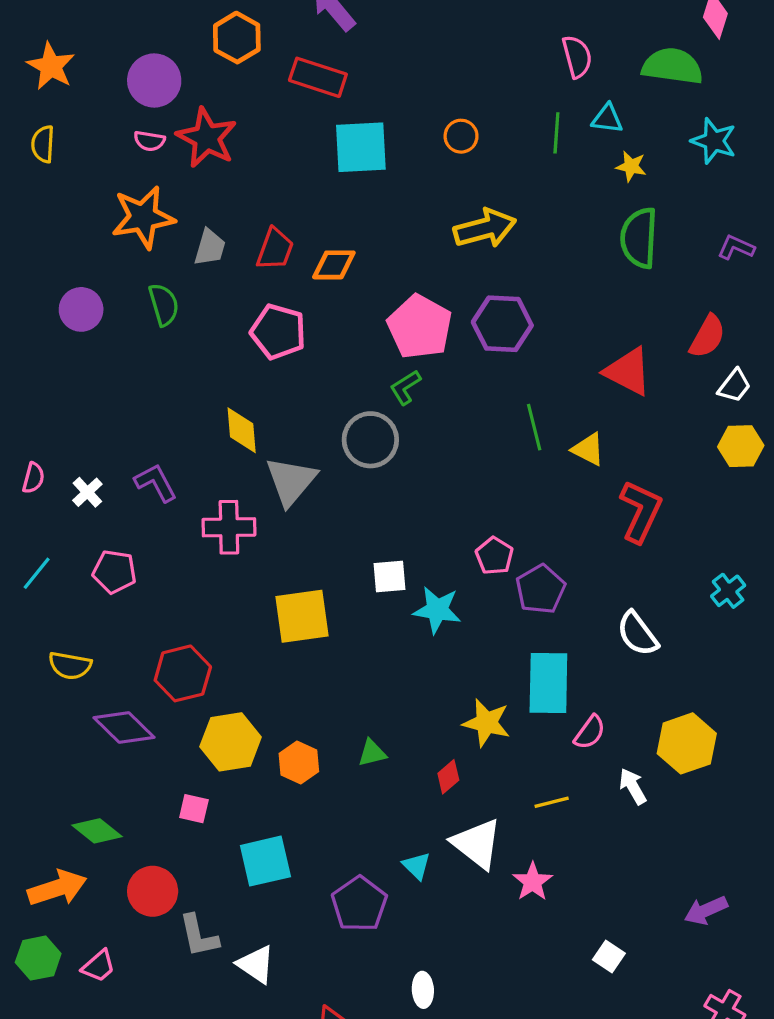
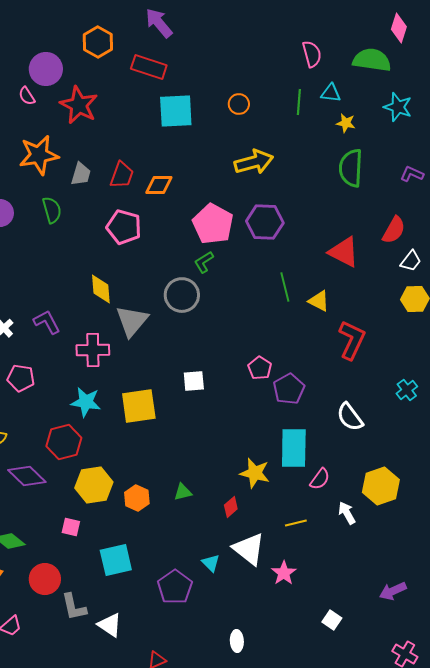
pink semicircle: (149, 141) -> (27, 96), moved, turned 48
cyan star: (437, 610) -> (86, 402), moved
white ellipse: (423, 990) -> (237, 641), moved

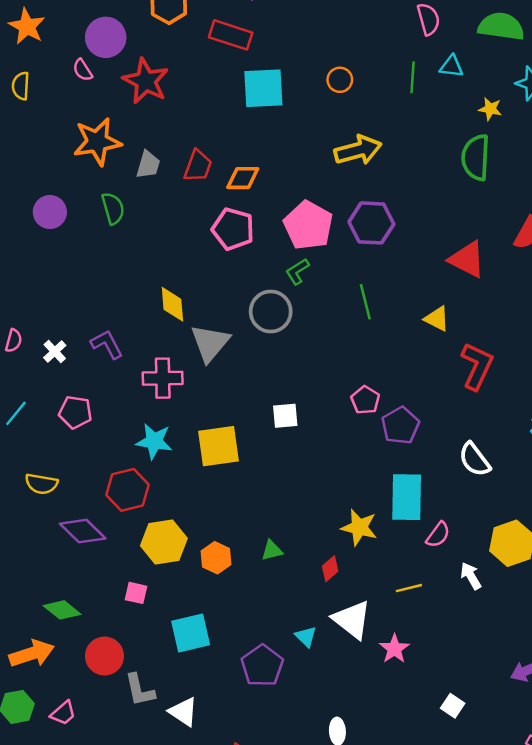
yellow star: (346, 123) -> (490, 109), moved
pink pentagon: (124, 227) -> (233, 229), moved
green line: (285, 287) -> (365, 302), moved

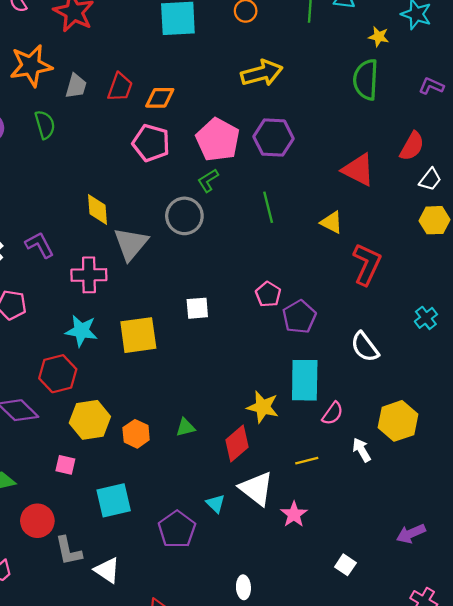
red diamond: (330, 569) -> (237, 443), size x1.6

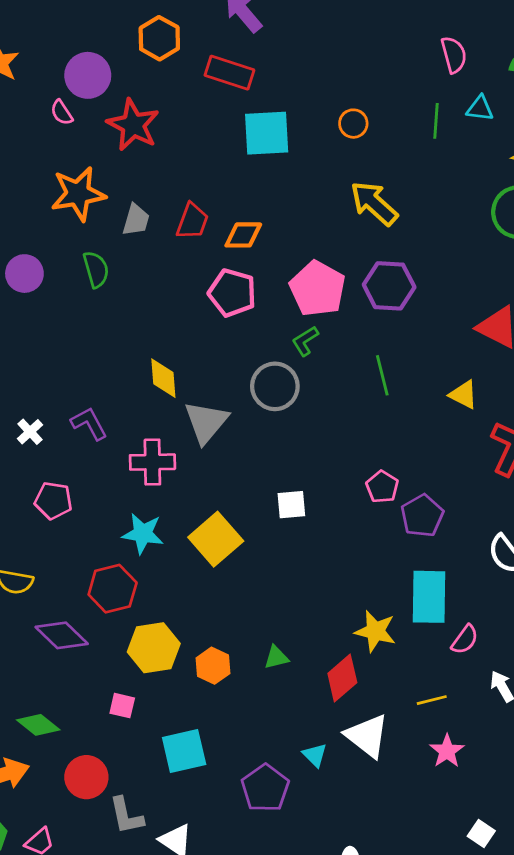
yellow arrow: (262, 73) -> (374, 203), turned -123
yellow square: (138, 335) -> (216, 539), turned -33
pink star: (294, 514) -> (447, 751), moved

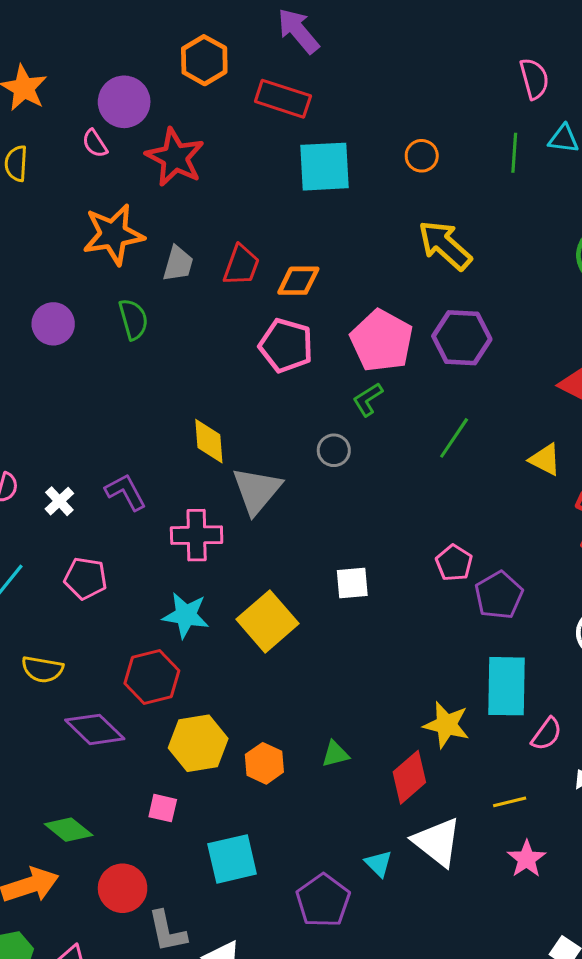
green line: (382, 375) -> (454, 438), turned 48
gray circle: (275, 386) -> (334, 450), size x0.6

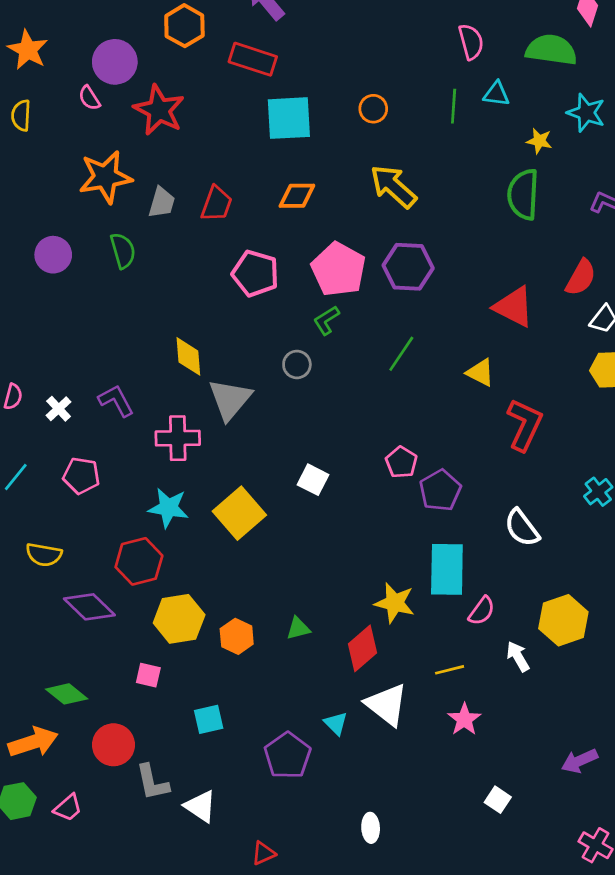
orange diamond: (298, 281) -> (297, 196), moved
white square: (352, 583) -> (313, 480), turned 32
cyan square: (232, 859) -> (209, 719), size x0.7

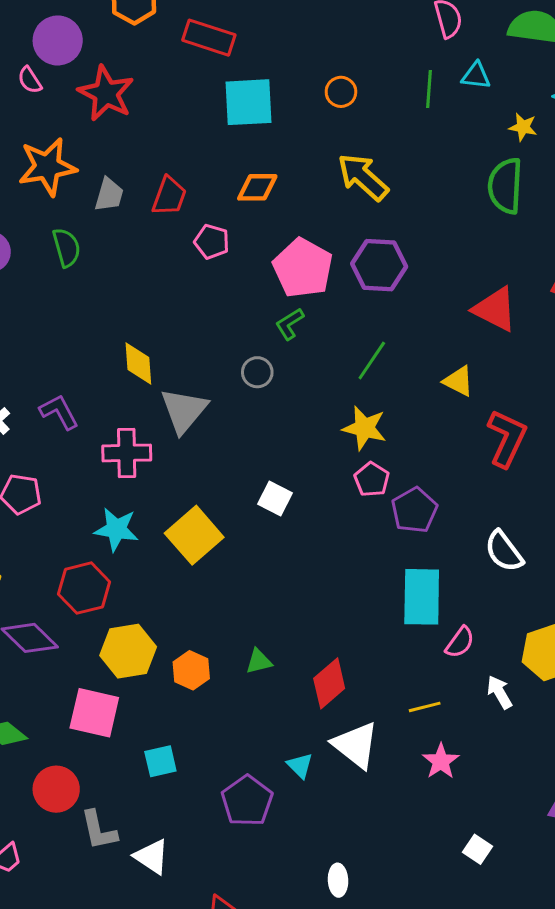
pink pentagon: (255, 273) -> (212, 242), moved, size x0.7
yellow star: (395, 603) -> (364, 428), moved
pink square: (148, 675) -> (94, 713), size x1.8

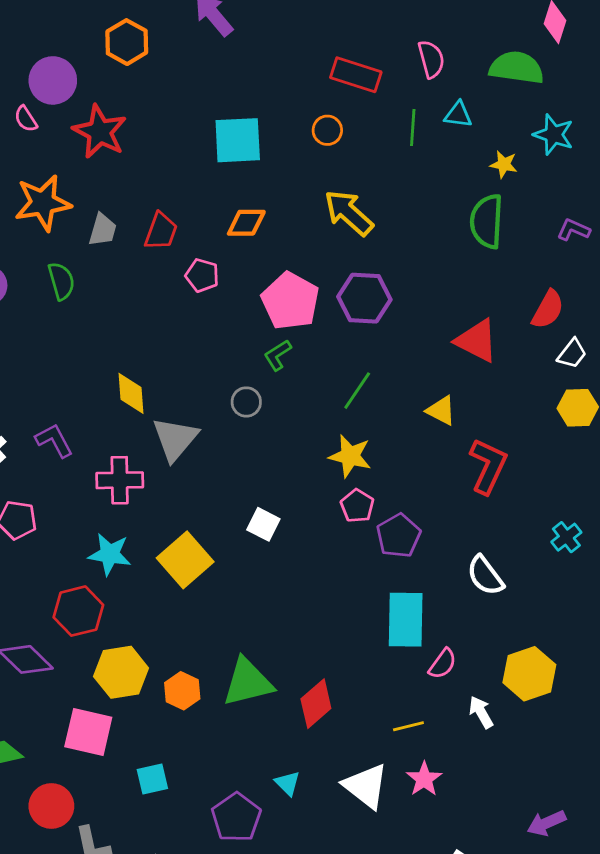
red rectangle: (209, 38) -> (356, 75), moved
green triangle: (259, 661) -> (248, 682), size x2.0
white triangle: (356, 745) -> (366, 786), moved

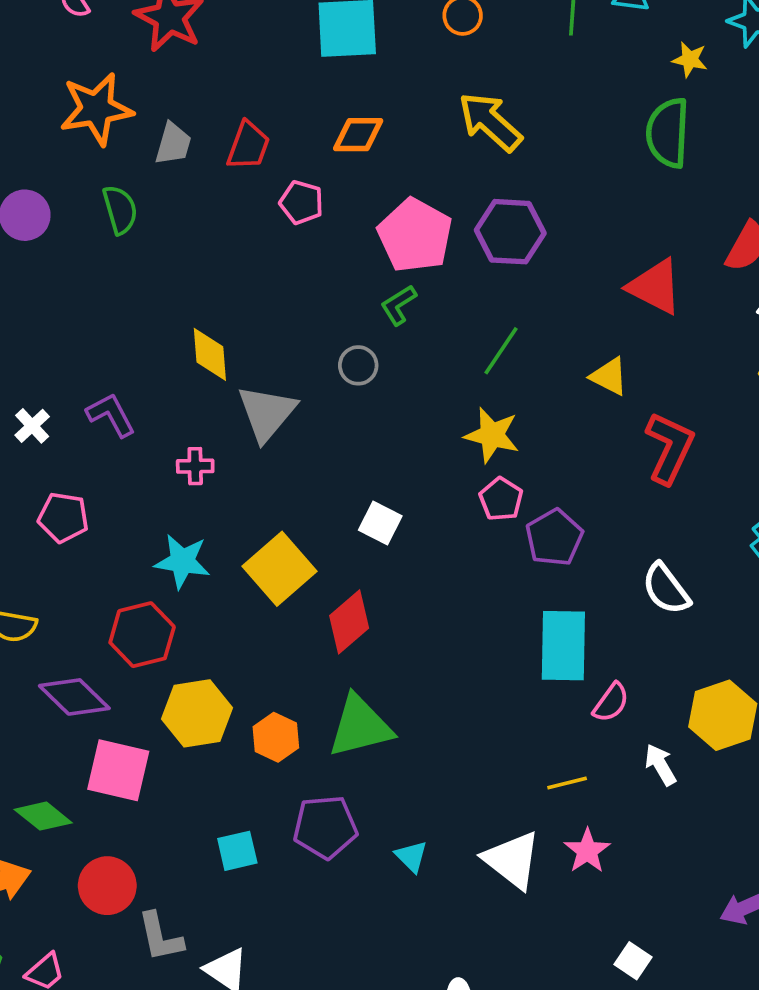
pink cross: (120, 480) -> (195, 466), size x0.6
red diamond: (316, 704) -> (349, 622), moved
pink square: (88, 732) -> (118, 770), moved
purple pentagon: (236, 817) -> (325, 827), moved, turned 30

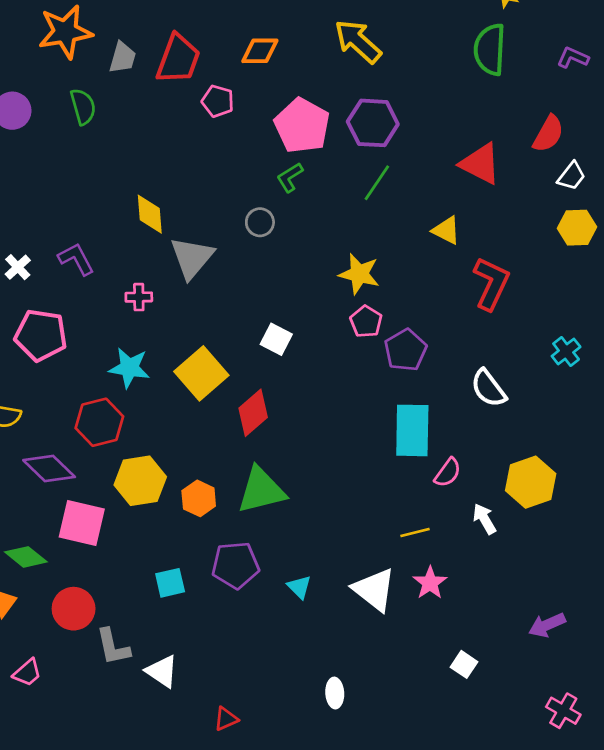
red trapezoid: (248, 146) -> (178, 59), size x1.4
green line: (501, 351) -> (377, 183), moved
pink pentagon: (63, 517) -> (41, 335), size x1.4

